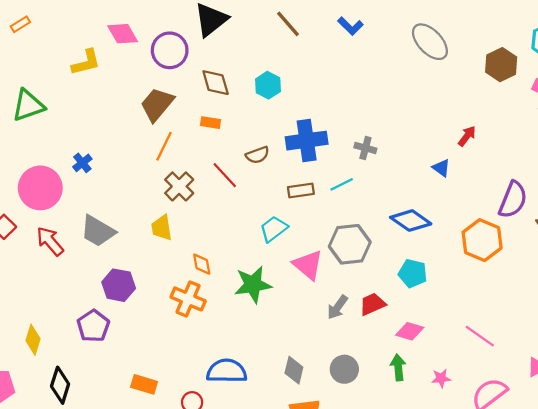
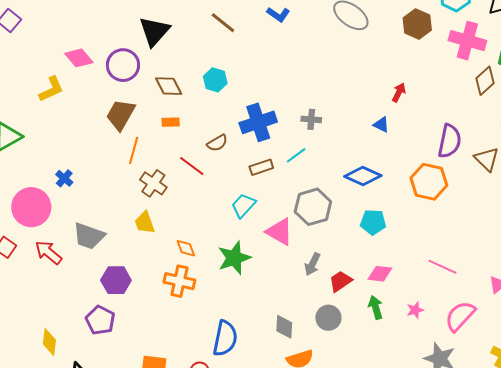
red trapezoid: (372, 304) -> (340, 281), moved
blue semicircle: (227, 371) -> (225, 338), turned 111

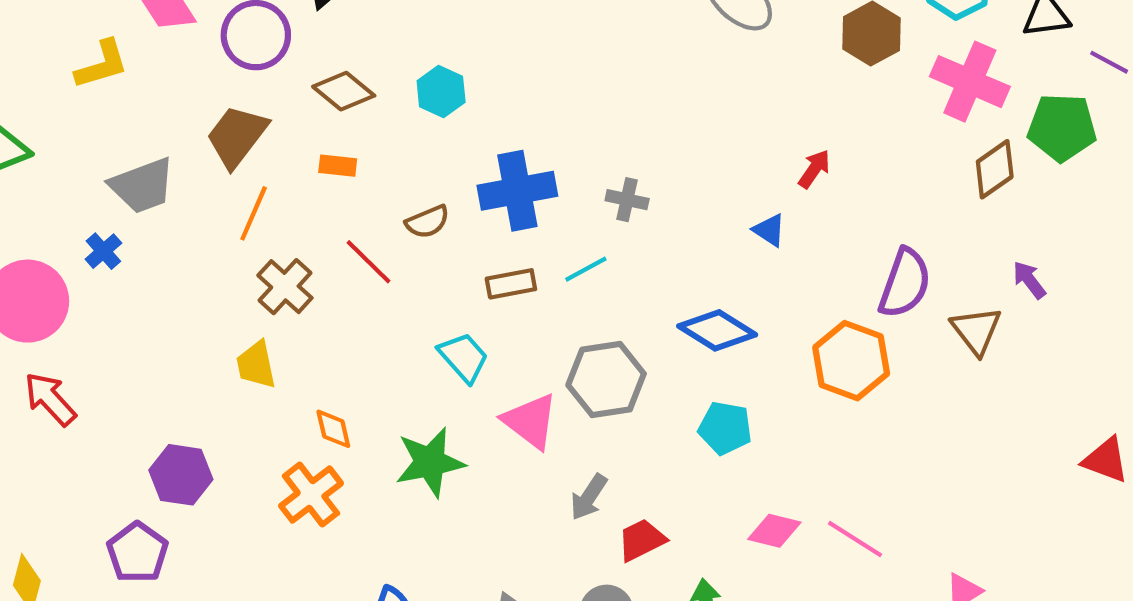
brown diamond: (169, 86) -> (344, 91), turned -32
cyan trapezoid: (243, 206) -> (464, 357), turned 88
gray trapezoid: (89, 236) -> (142, 186), moved, turned -48
pink diamond: (380, 274) -> (774, 531), moved
orange cross: (179, 281) -> (311, 495), turned 32

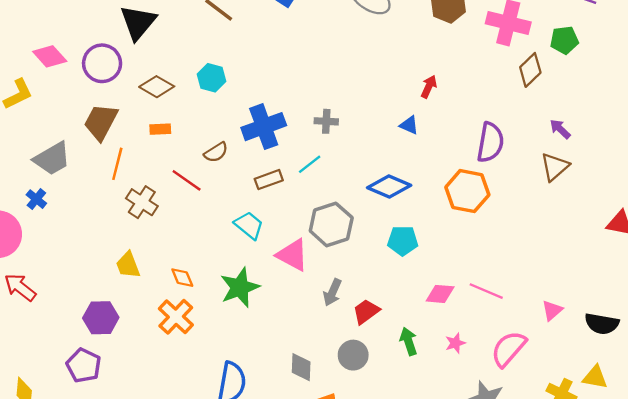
green pentagon: (1062, 127) -> (564, 40), size x0.7
brown triangle: (976, 330) -> (555, 167), moved, turned 36
yellow trapezoid: (256, 365) -> (128, 265), moved

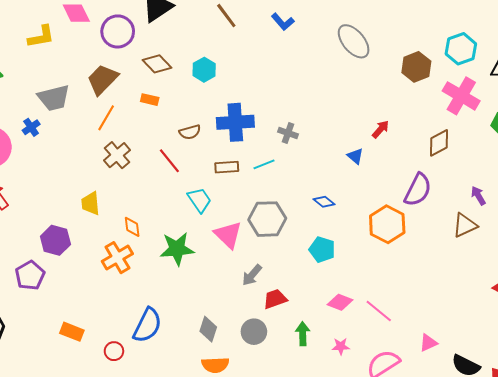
brown diamond: (530, 70) -> (439, 143), moved
red line: (187, 180) -> (169, 161), moved
blue diamond: (389, 186) -> (324, 202), size x0.6

